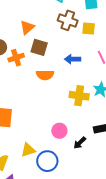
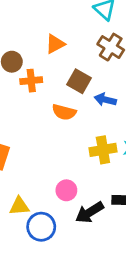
brown square: (39, 47) -> (79, 81), moved
yellow cross: (79, 96) -> (103, 150), turned -30
black arrow: (80, 143) -> (90, 212), size x1.5

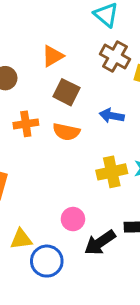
orange cross: (31, 81) -> (26, 124), moved
brown square: (79, 81) -> (66, 92), moved

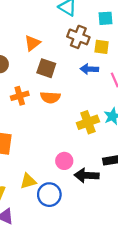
blue arrow: (112, 116) -> (89, 69), moved
black arrow: (100, 243) -> (87, 175), turned 45

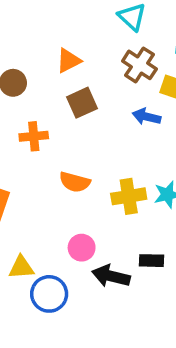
brown square: (46, 68) -> (82, 103), turned 36
orange semicircle: (50, 97) -> (75, 182), moved

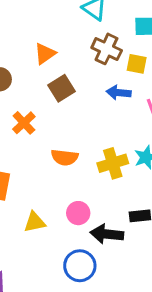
orange cross: (34, 136) -> (24, 123), turned -30
yellow triangle: (21, 267) -> (35, 222), moved
blue circle: (49, 294) -> (80, 266), moved

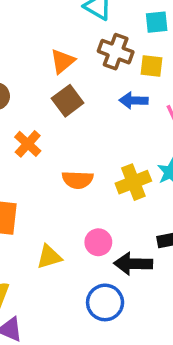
orange triangle: (45, 54) -> (63, 61), moved

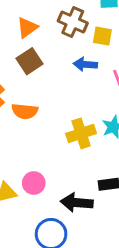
orange semicircle: (78, 180) -> (25, 111), moved
pink circle: (98, 242) -> (34, 183), moved

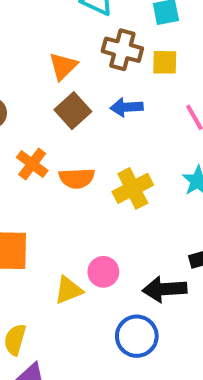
blue arrow: (85, 64) -> (126, 107), moved
yellow cross: (81, 133) -> (133, 188), moved

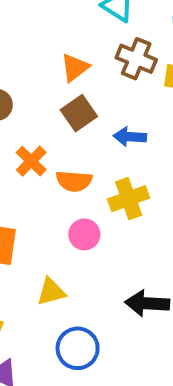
blue arrow: (126, 107) -> (130, 137), moved
pink circle: (103, 272) -> (84, 234), moved
blue circle: (137, 336) -> (78, 348), moved

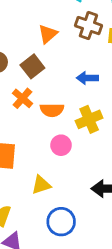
brown square: (79, 113) -> (32, 66), moved

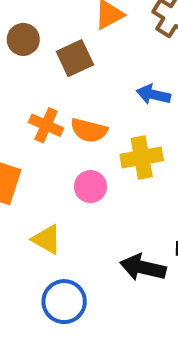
orange cross: (22, 98) -> (46, 125), moved, turned -30
yellow triangle: (41, 185) -> (47, 239), turned 35

